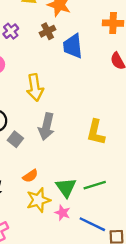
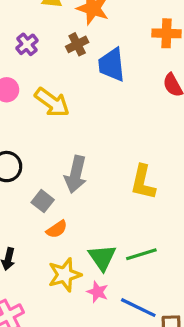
yellow arrow: (35, 87) -> (52, 102), moved, turned -45
gray square: (15, 139) -> (43, 201), moved
orange semicircle: (30, 176) -> (57, 229), moved

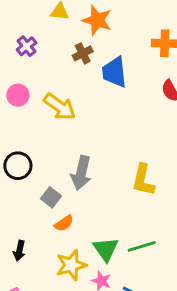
purple cross: (27, 44) -> (27, 46), moved

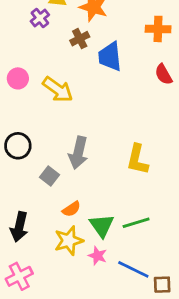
purple cross: (27, 46) -> (40, 18), moved
orange semicircle: (64, 223) -> (71, 209), moved
black arrow: (19, 251) -> (19, 227), size x1.5

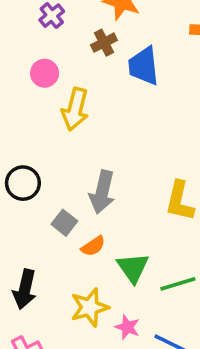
pink circle: (18, 78) -> (45, 73), moved
yellow arrow: (58, 89) -> (75, 109), turned 68
orange semicircle: (71, 209) -> (93, 246), moved
green triangle: (102, 225) -> (133, 268), moved

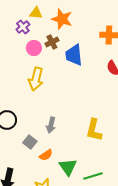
pink circle: (45, 73) -> (34, 48), moved
gray arrow: (102, 192) -> (51, 125), size x0.7

